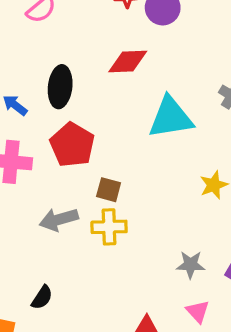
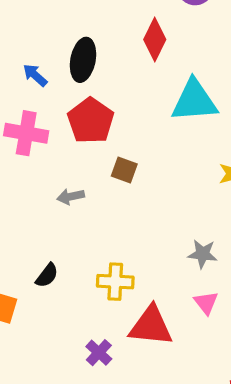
red diamond: (128, 61) -> (155, 39), turned -66
gray arrow: (59, 220) -> (71, 197), size x0.7
yellow cross: (109, 227) -> (115, 282), moved

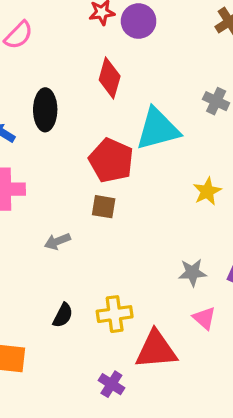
red pentagon: (91, 121) -> (111, 160), moved
black semicircle: (47, 275) -> (63, 315), moved

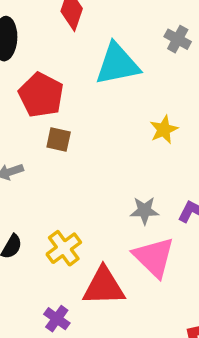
red pentagon: (111, 160) -> (41, 95), moved
yellow cross: (115, 314) -> (64, 248), turned -32
pink triangle: (204, 318) -> (154, 257), size x1.8

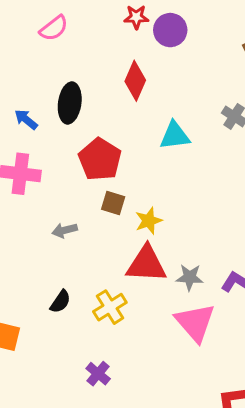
cyan triangle: (117, 64) -> (175, 136), size x0.7
yellow star: (164, 130) -> (149, 221), moved
red triangle: (104, 286) -> (146, 264), moved

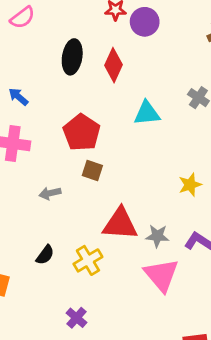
pink semicircle: (54, 28) -> (22, 18), moved
black ellipse: (70, 103) -> (72, 57), moved
yellow star: (149, 221) -> (190, 185), moved

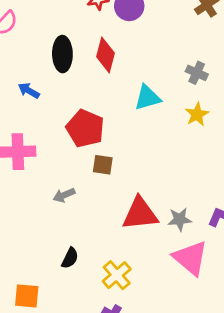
blue arrow: (18, 97) -> (29, 91), moved
yellow star: (190, 185) -> (197, 114), moved
yellow cross: (88, 260) -> (117, 275), moved

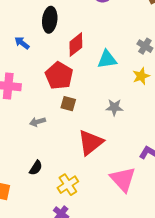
red diamond: (106, 55) -> (76, 45), moved, turned 30
red triangle: (140, 214) -> (91, 142), turned -40
gray star: (180, 219) -> (114, 107), moved

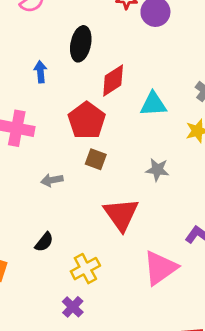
blue arrow: (22, 43) -> (40, 72), turned 42
red triangle: (91, 142) -> (121, 214), turned -32
pink triangle: (123, 179) -> (160, 268), turned 32

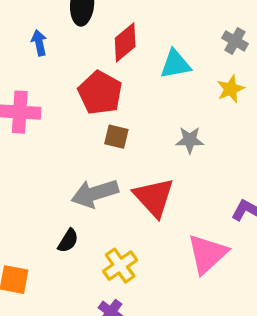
gray arrow: (52, 180) -> (95, 193), moved, size x1.8

